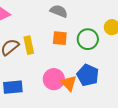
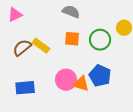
yellow rectangle: (29, 45) -> (41, 46), turned -42
orange triangle: (69, 83) -> (81, 84), turned -30

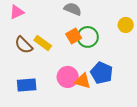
orange square: (72, 39) -> (74, 36), turned -35
green circle: (100, 40) -> (88, 37), moved
brown semicircle: (22, 48) -> (24, 45), turned -96

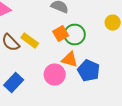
orange triangle: (83, 81) -> (70, 60), moved
blue rectangle: (27, 85) -> (14, 83), turned -42

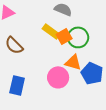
yellow rectangle: (30, 41) -> (51, 31), moved
blue rectangle: (14, 83) -> (17, 85), turned -30

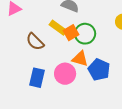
brown semicircle: (14, 45) -> (35, 42), moved
blue rectangle: (17, 85) -> (37, 78), moved

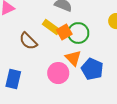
orange triangle: (80, 59) -> (73, 58), turned 30
blue rectangle: (37, 78) -> (13, 79), moved

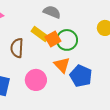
brown semicircle: (28, 41) -> (17, 48), turned 48
pink circle: (58, 73) -> (36, 80), moved

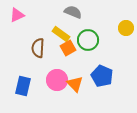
orange square: (53, 39) -> (68, 48), moved
orange triangle: (62, 65) -> (75, 84), moved

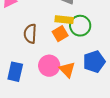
yellow rectangle: (61, 34) -> (64, 20), moved, turned -30
blue pentagon: (102, 76) -> (94, 62), turned 30

